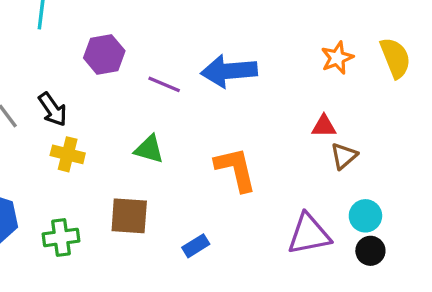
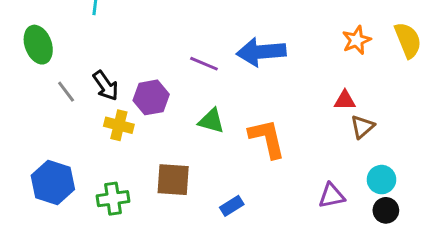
purple hexagon: (104, 54) -> (151, 97), moved
green triangle: (149, 149) -> (211, 121), moved
purple triangle: (309, 234) -> (332, 196), size x0.7

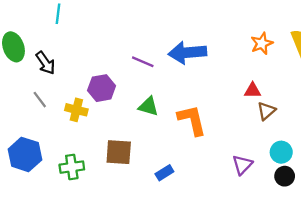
black arrow: (106, 86) -> (46, 63), moved
gray line: (66, 92) -> (40, 100), moved
purple triangle: (332, 196) -> (242, 165), turned -35

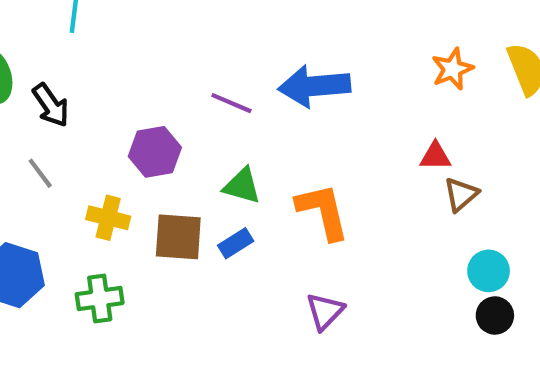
yellow cross: (76, 110) -> (108, 218), moved
brown square: (119, 152) -> (178, 237), moved
purple triangle: (242, 165) -> (325, 311), moved
blue rectangle: (164, 173) -> (236, 243), moved

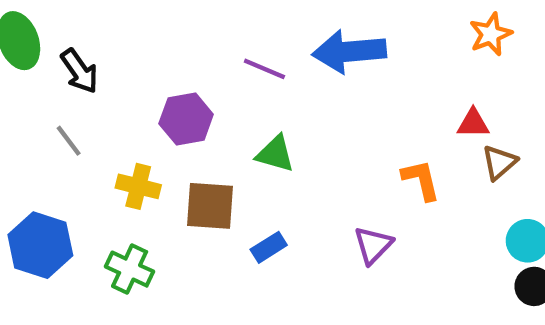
orange L-shape: (323, 211) -> (421, 180), moved, size x0.7
blue rectangle: (236, 243) -> (269, 247), moved
green cross: (100, 299) -> (130, 269), turned 33
purple triangle: (325, 311) -> (373, 245), moved

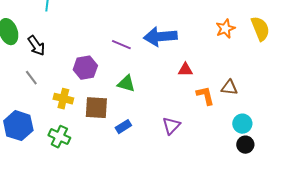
red triangle: (473, 123) -> (185, 70), moved
brown triangle: (499, 162) -> (229, 88), turned 48
orange L-shape: (421, 180) -> (205, 96), moved

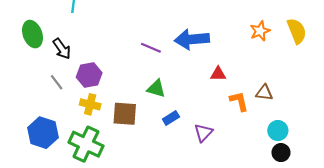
purple hexagon: (85, 68) -> (89, 75), moved
blue rectangle: (123, 127) -> (171, 118), moved
green cross: (59, 137) -> (86, 144), size x1.5

